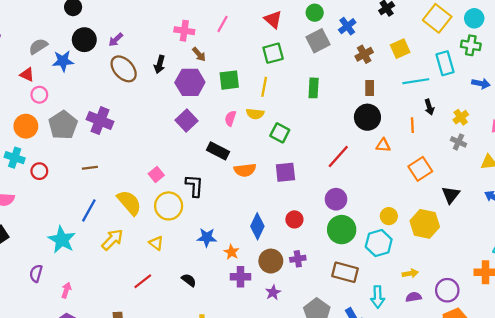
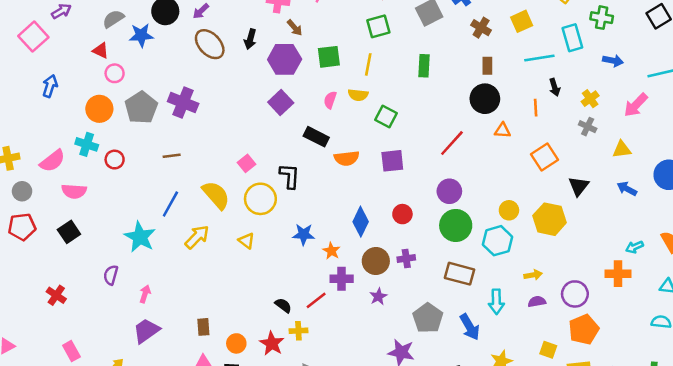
brown cross: (364, 54) -> (481, 28), turned -30
black semicircle: (189, 280) -> (283, 305), moved
red line: (143, 281) -> (316, 300), moved

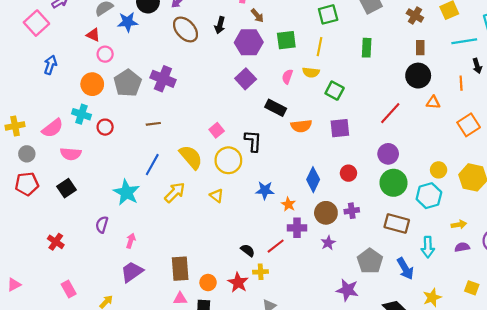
brown rectangle: (203, 327) -> (180, 269), size x1.6

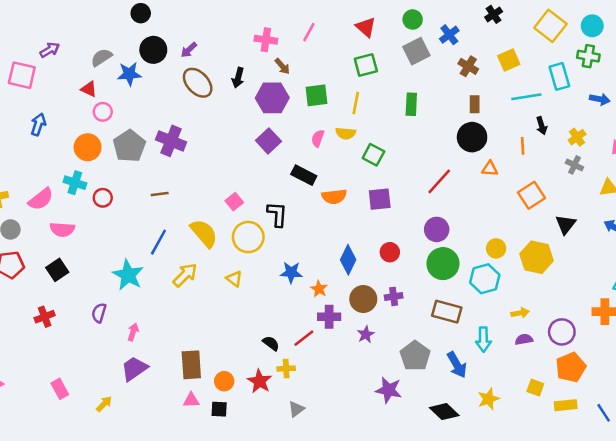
pink square: (36, 23) -> (22, 75), turned -35
red cross: (56, 242) -> (45, 317), moved, turned 35

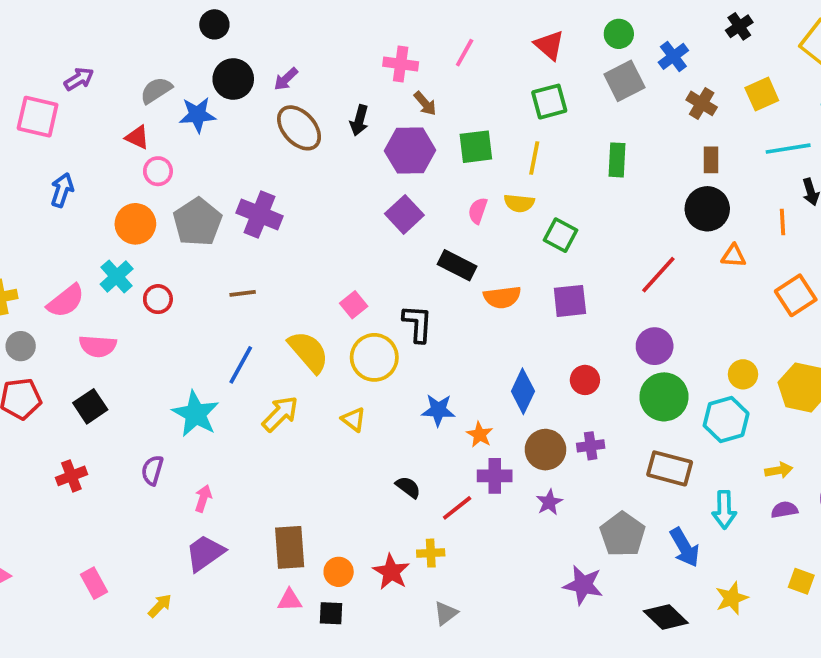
cyan cross: (75, 183) -> (117, 277), turned 30
black semicircle: (271, 343) -> (408, 487), moved

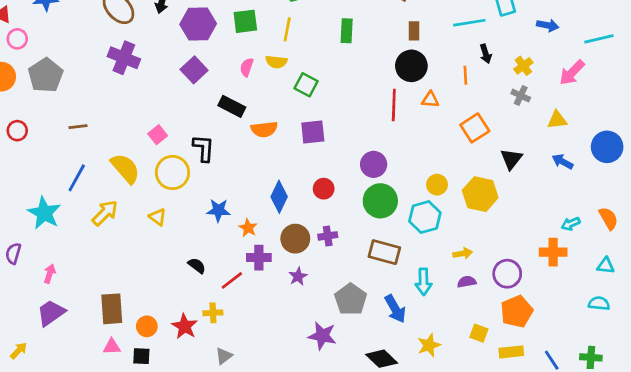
purple cross: (260, 214) -> (124, 58), moved
red line: (658, 275) -> (394, 105), moved, turned -40

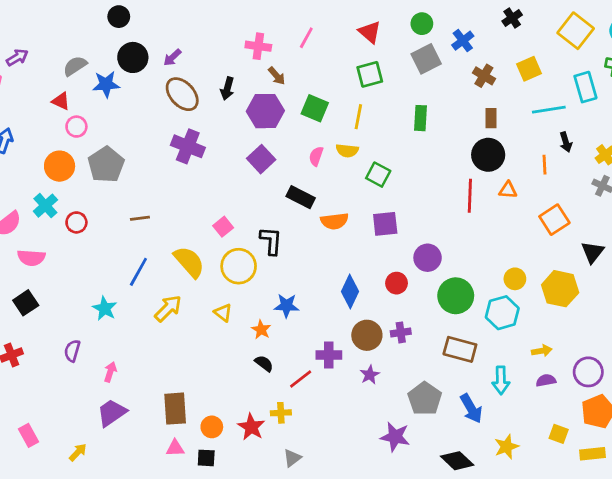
green square: (245, 21) -> (315, 108), turned 30
purple circle: (374, 164) -> (428, 258), moved
cyan star: (44, 213) -> (105, 308), size x0.7
orange star: (248, 228) -> (261, 330), moved

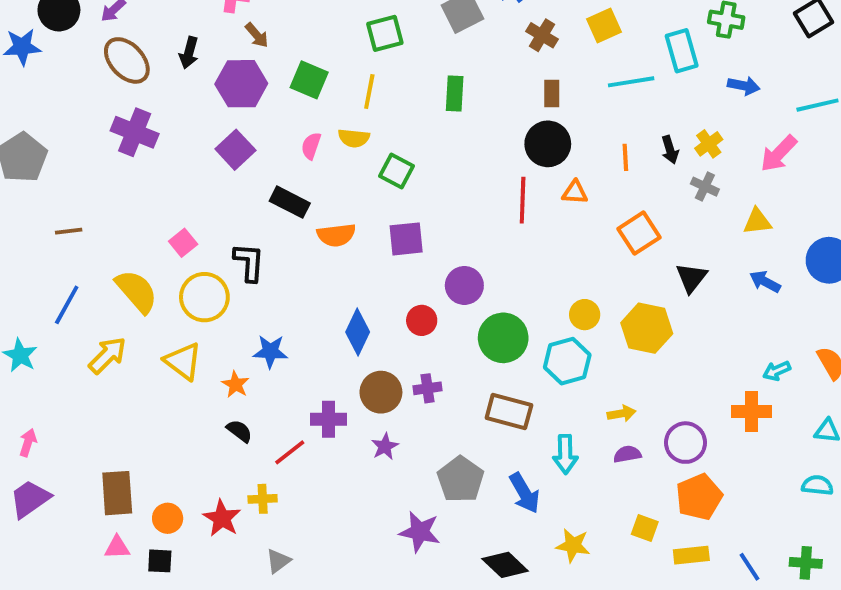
black arrow: (566, 142) -> (670, 150), moved
yellow triangle: (223, 313) -> (183, 361), size x1.5
yellow star: (506, 447) -> (573, 545), turned 30

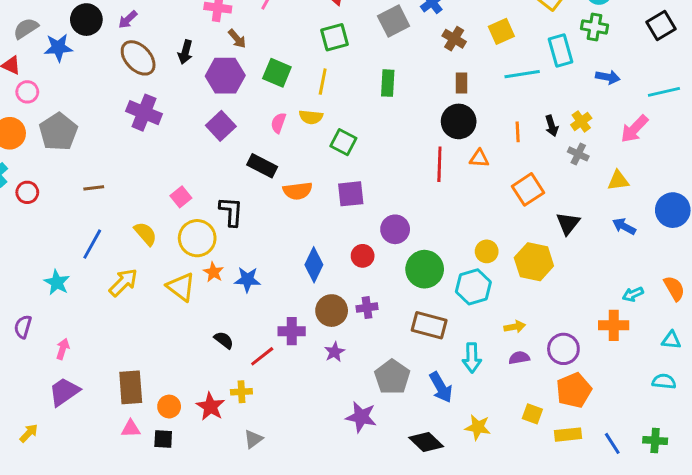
yellow semicircle: (137, 291) -> (145, 234), size x0.7
orange star: (235, 384) -> (213, 272), moved

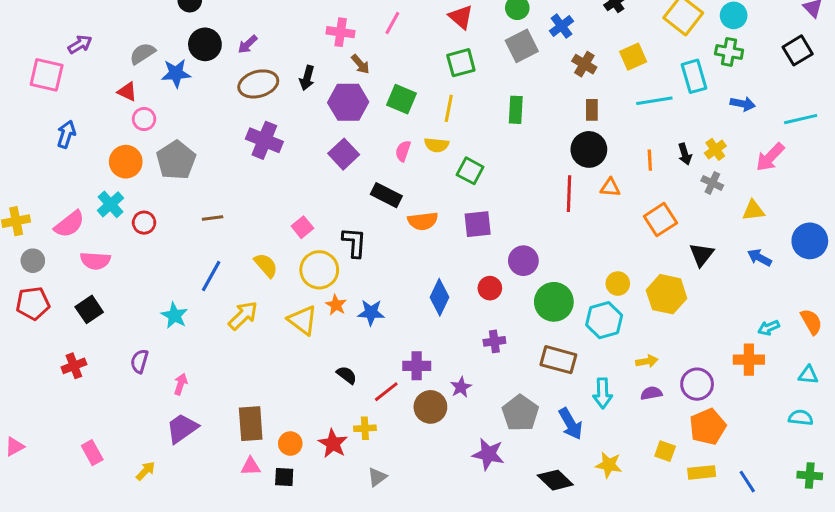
brown ellipse: (138, 58) -> (258, 84), turned -63
brown circle: (332, 311) -> (430, 407), moved
green cross: (655, 440) -> (810, 476), moved

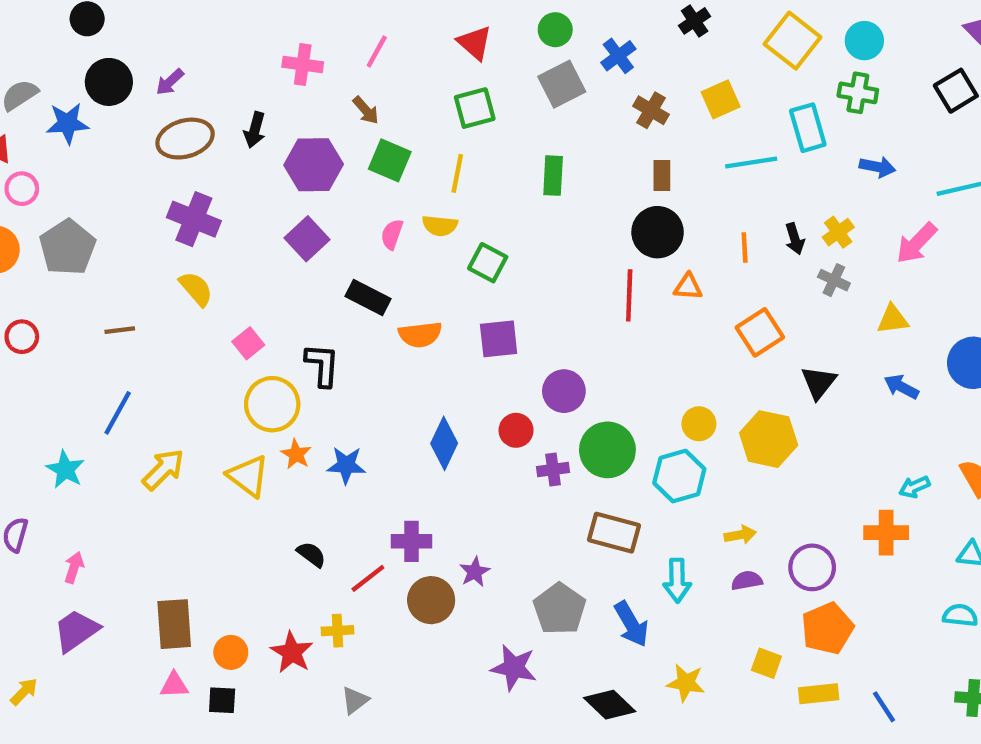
brown arrow: (360, 64) -> (366, 110), moved
yellow semicircle: (266, 265) -> (196, 289), moved
purple cross: (494, 341) -> (553, 469), moved

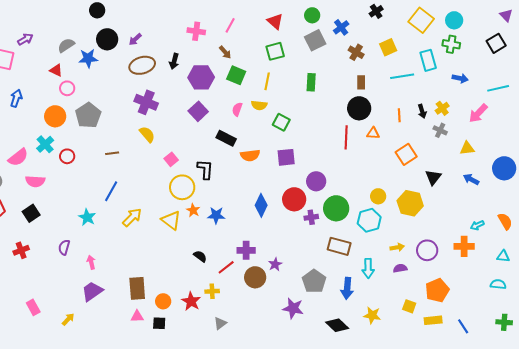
red circle: (516, 430) -> (294, 199), size x1.5
pink arrow: (74, 567) -> (91, 262), turned -32
purple circle: (812, 567) -> (427, 250), moved
blue arrow: (631, 624) -> (347, 288), turned 35

